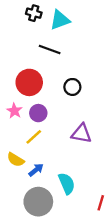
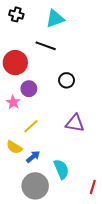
black cross: (34, 13) -> (16, 14), moved
red circle: (29, 82) -> (15, 63), moved
purple circle: (38, 113) -> (29, 89), moved

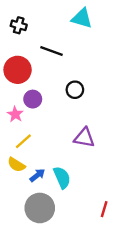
black cross: (16, 14) -> (19, 25), moved
cyan triangle: (55, 19) -> (82, 18), moved, turned 36
yellow line: (31, 126) -> (23, 141), moved
cyan semicircle: (61, 169) -> (62, 178), moved

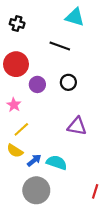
black line: (51, 51) -> (60, 46), moved
purple circle: (33, 99) -> (37, 84), moved
cyan semicircle: (62, 178) -> (57, 163), turned -48

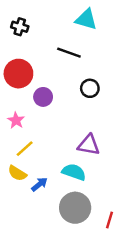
black circle: (68, 82) -> (90, 88), moved
cyan semicircle: (57, 163) -> (74, 172), moved
gray circle: (36, 190) -> (75, 208), moved

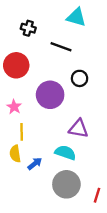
black cross: (20, 27) -> (28, 28), moved
purple circle: (43, 97) -> (50, 95), moved, size x1.6
yellow line: (25, 149) -> (22, 132), turned -49
yellow semicircle: (17, 173) -> (15, 154), turned 49

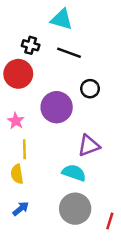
cyan triangle: (76, 17) -> (62, 19), moved
black cross: (28, 28) -> (31, 45), moved
purple triangle: (78, 129) -> (89, 146), turned -30
blue arrow: (35, 164) -> (21, 209), moved

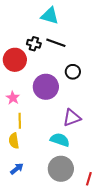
black cross: (31, 45) -> (34, 44), moved

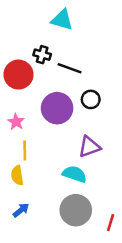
black line: (56, 43) -> (70, 68), moved
black circle: (73, 72) -> (91, 99), moved

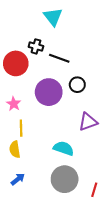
cyan triangle: (62, 20) -> (53, 17), turned 36
purple triangle: (89, 147) -> (88, 122), moved

